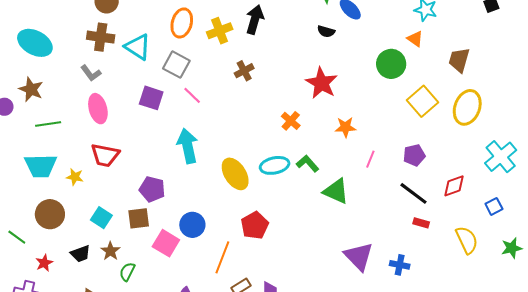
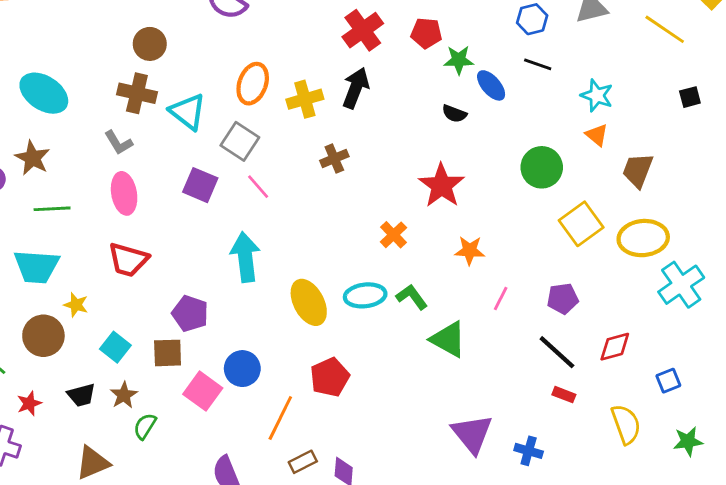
orange triangle: (415, 39) -> (597, 135), moved
yellow ellipse: (467, 107) -> (643, 238), turned 60
cyan cross: (501, 157) -> (681, 285), moved
yellow star: (75, 177) -> (76, 305), moved

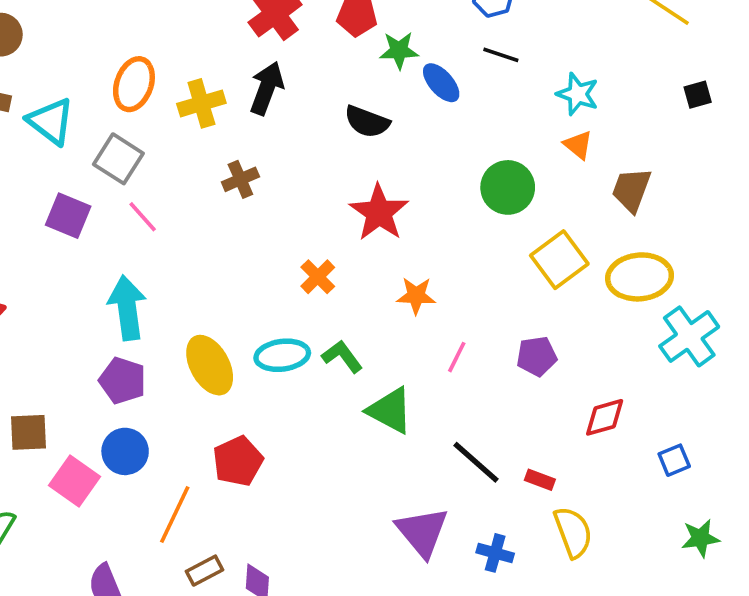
black semicircle: (454, 114) -> (367, 122), moved, size x1.4
purple pentagon: (190, 313) -> (123, 381), moved
black line: (557, 352) -> (476, 462), moved
yellow semicircle: (626, 424) -> (573, 532), moved

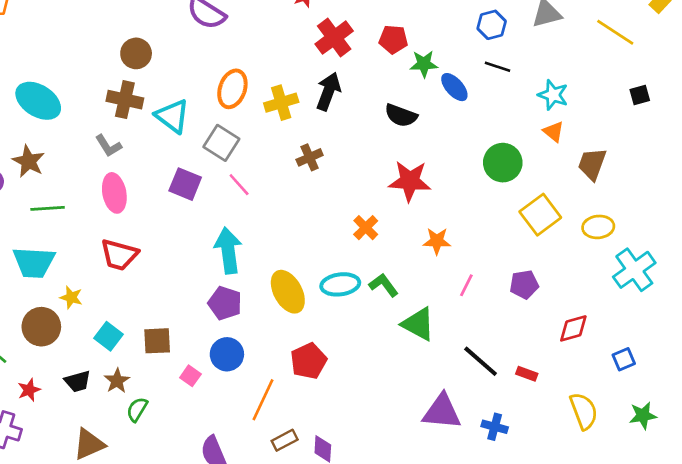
red star: (379, 212) -> (410, 181), turned -30
yellow ellipse: (640, 277) -> (598, 227), size x0.7
pink square: (74, 481) -> (190, 376), size x0.6
purple triangle: (422, 532) -> (442, 412), turned -45
yellow semicircle: (573, 532) -> (584, 411), moved

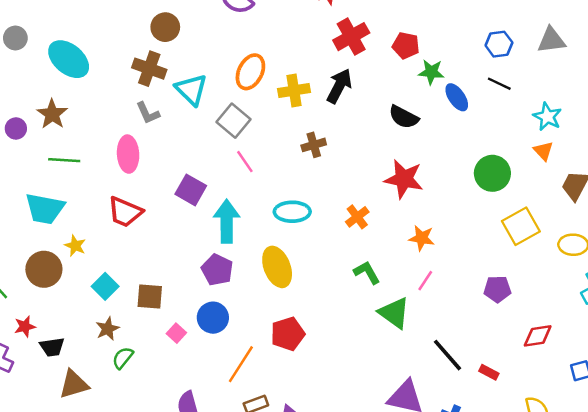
gray L-shape: (108, 146) -> (148, 113), moved
purple square: (185, 184) -> (191, 190), moved
cyan ellipse: (340, 284) -> (292, 212), moved
pink line: (466, 285) -> (425, 281), moved
black trapezoid: (78, 381) -> (52, 347), moved

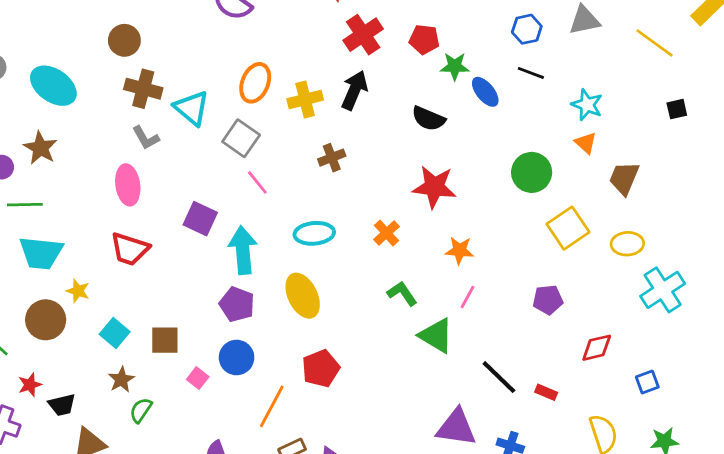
brown circle: (165, 27) -> (124, 40), moved
green line: (64, 160) -> (25, 205), moved

